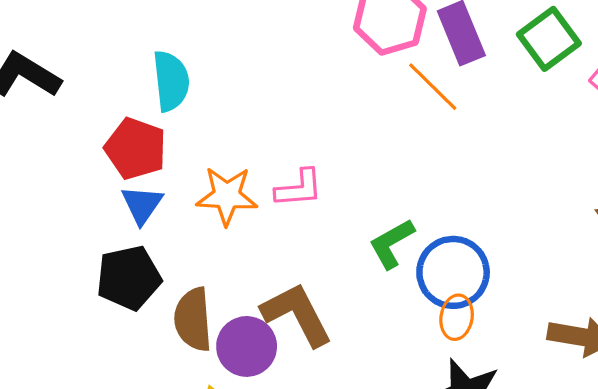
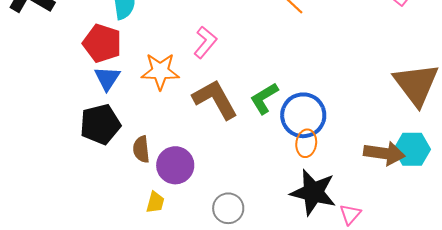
pink L-shape: (299, 188) -> (205, 42), moved, turned -44
brown L-shape: (297, 314) -> (215, 99), moved
brown semicircle: (193, 319) -> (141, 149), size x0.7

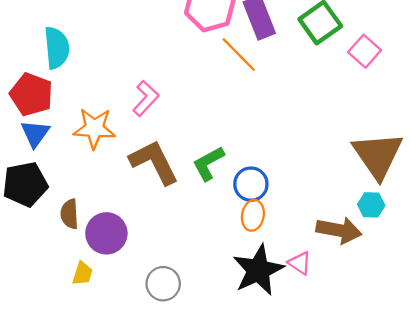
blue circle: (303, 115) -> (251, 184), size x0.7
cyan hexagon: (412, 149) -> (371, 205), moved, size x0.7
black star: (313, 192) -> (258, 270), turned 30
pink triangle: (350, 214) -> (300, 263), moved, turned -40

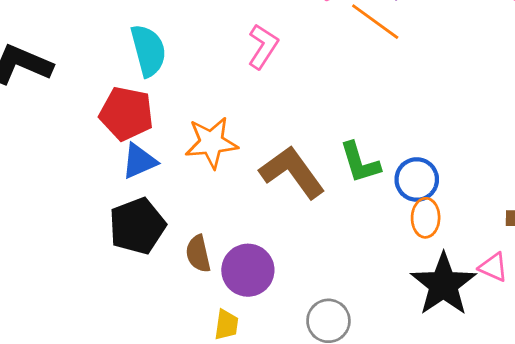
pink L-shape: (146, 98) -> (263, 46), moved
blue triangle: (35, 134) -> (139, 161), turned 40
green L-shape: (208, 163) -> (360, 163), turned -69

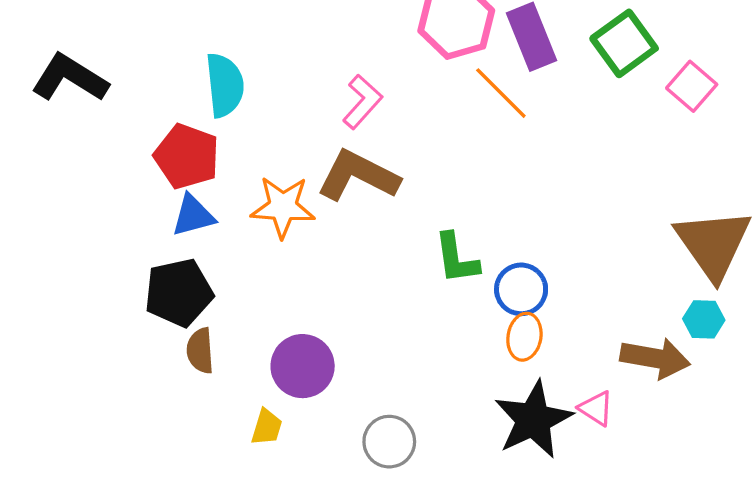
brown L-shape: (292, 172) -> (358, 176), moved, turned -36
brown semicircle: (198, 254) -> (200, 351), moved

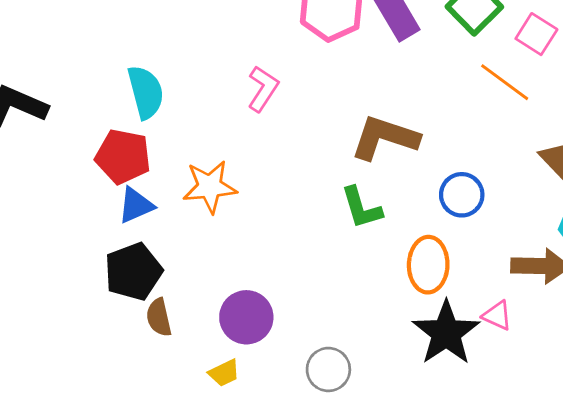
orange line: (501, 93) -> (505, 82), moved
brown L-shape: (358, 176) -> (385, 138), moved
blue circle: (521, 289) -> (462, 195), moved
orange ellipse: (524, 337) -> (428, 265), size x1.4
yellow trapezoid: (267, 427) -> (224, 373), turned 56

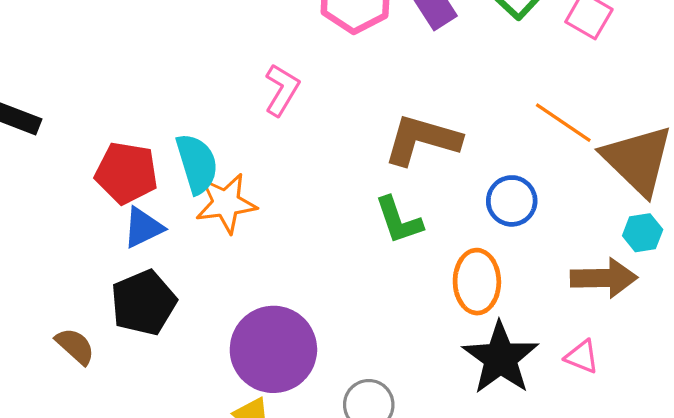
orange line: (505, 82) -> (563, 123), moved
cyan semicircle: (146, 92) -> (197, 164), moved
pink triangle: (497, 316) -> (582, 357), moved
brown semicircle: (159, 317) -> (75, 346), moved, turned 147
purple circle: (246, 317) -> (273, 349), size x1.4

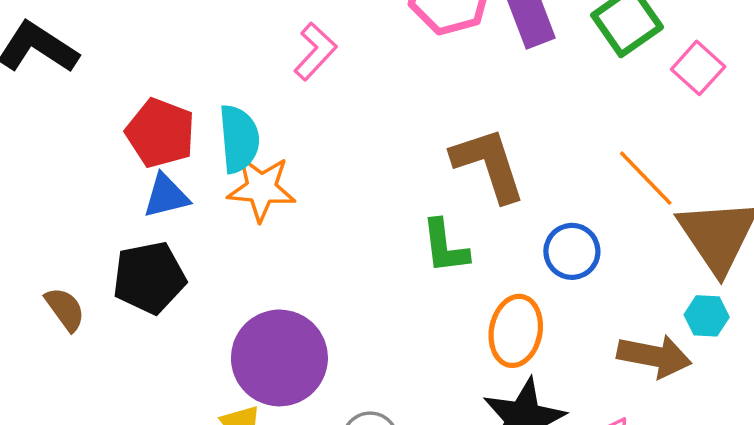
pink L-shape: (282, 90) -> (315, 51), moved
brown L-shape: (422, 140) -> (489, 165), turned 44

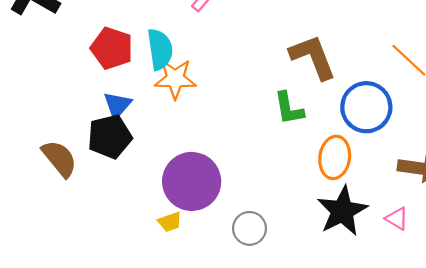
blue triangle: (166, 196) -> (117, 105), moved, turned -32
blue circle: (572, 251) -> (366, 107), size x1.5
brown semicircle: (65, 309) -> (59, 159), size x1.4

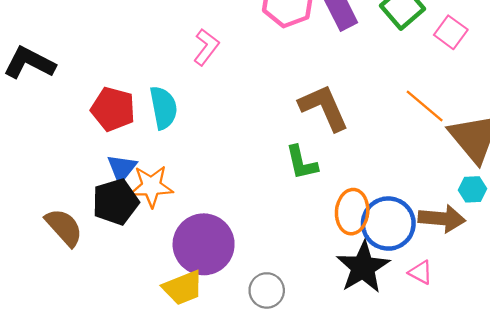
orange star: (175, 79) -> (151, 186), moved
blue circle: (366, 107) -> (388, 224), moved
yellow trapezoid: (170, 222) -> (183, 288), size x1.6

